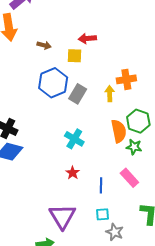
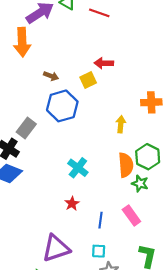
brown arrow: (44, 45) -> (51, 76), moved
yellow square: (75, 56) -> (88, 80), turned -35
orange cross: (126, 79) -> (151, 102), moved
gray rectangle: (78, 94) -> (26, 128), moved
purple triangle: (62, 216) -> (56, 248), turned 36

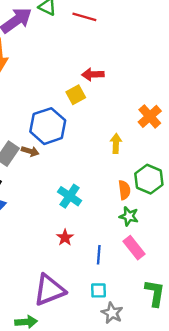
brown arrow: (51, 76) -> (30, 151), moved
orange cross: (151, 102) -> (150, 116), turned -36
orange semicircle: (126, 165) -> (124, 190), size x0.7
green star: (140, 183) -> (129, 216), moved

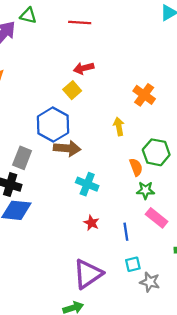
red line: (84, 17) -> (80, 23), moved
brown arrow: (30, 151) -> (67, 148), moved, size x1.6

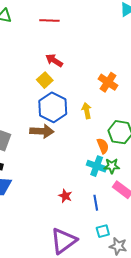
red arrow: (84, 68) -> (54, 60), turned 48
blue hexagon: (53, 125) -> (53, 107), moved
cyan cross: (87, 184) -> (97, 166), moved

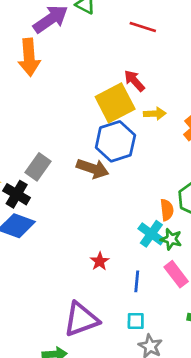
yellow square: (45, 80) -> (115, 103), size x1.8
yellow arrow: (87, 111) -> (155, 114), moved, turned 84

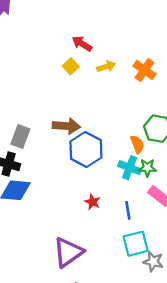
yellow square: (115, 103) -> (71, 66), size x0.5
blue hexagon: (115, 141) -> (86, 150), moved
purple triangle: (81, 319) -> (68, 252), moved
cyan square: (136, 321) -> (136, 244), size x1.6

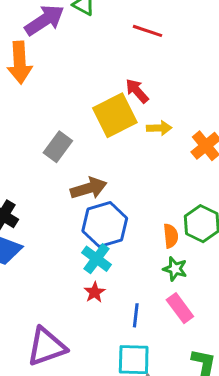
yellow square: (71, 66) -> (115, 115), size x2.0
brown arrow: (66, 126) -> (89, 188), turned -36
gray rectangle: (20, 137) -> (58, 147), moved
cyan cross: (130, 168) -> (97, 259), moved

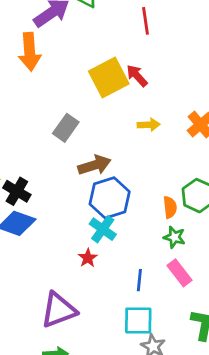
red line: (147, 31) -> (146, 21), turned 64
yellow square: (115, 115) -> (109, 78), moved
yellow arrow: (159, 128) -> (149, 125), moved
red star: (95, 292) -> (88, 258), moved

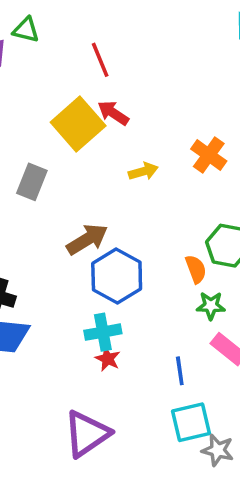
red line: (146, 21) -> (100, 60), moved
gray rectangle: (66, 128) -> (32, 182), moved
cyan cross: (103, 229) -> (103, 332), moved, turned -32

